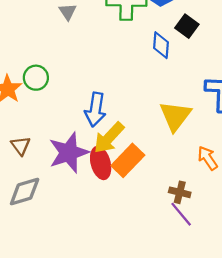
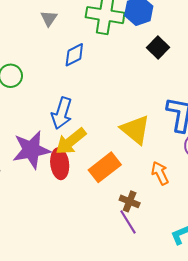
blue diamond: (161, 45) -> (74, 55), moved, turned 50
yellow triangle: (175, 116) -> (135, 130), turned -36
orange rectangle: (128, 160) -> (105, 167), moved

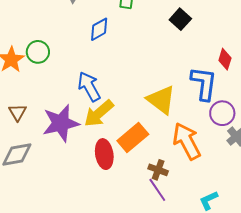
blue arrow: (62, 113) -> (89, 86), turned 136
red ellipse: (60, 164) -> (104, 154), moved
orange arrow: (160, 173) -> (187, 141), size x1.6

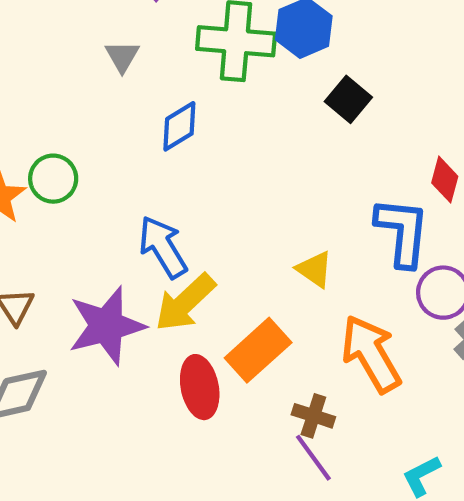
yellow triangle: (161, 100) -> (315, 269), size x0.6

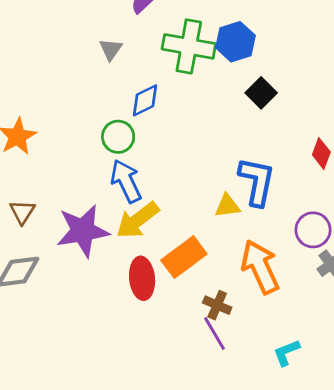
green circle: (53, 179) -> (118, 137), moved
blue L-shape: (402, 232) -> (257, 181), moved
yellow triangle: (315, 269) -> (227, 206), turned -48

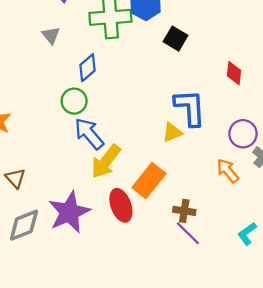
purple star: (83, 231) -> (69, 212), moved
orange arrow: (260, 267) -> (228, 171), moved, size x0.6

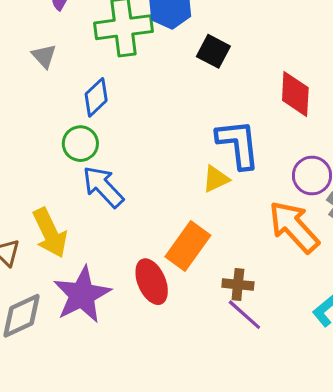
red diamond: (234, 73) -> (295, 94), size x1.4
yellow arrow: (106, 161) -> (50, 233), moved, turned -60
orange arrow: (228, 171) -> (294, 227), size x1.6

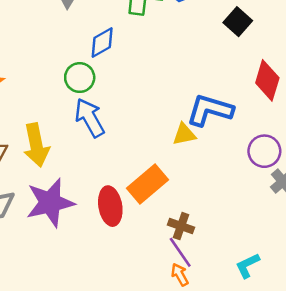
black square: (213, 51) -> (238, 22), moved
blue L-shape: (238, 144) -> (210, 110), turned -81
orange arrow: (294, 227) -> (180, 275), moved, size x0.5

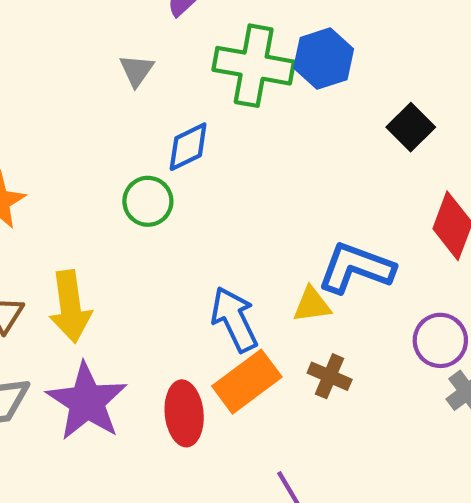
blue arrow: (90, 118) -> (234, 319), moved
purple star: (50, 203) -> (87, 402), turned -30
brown cross: (181, 226) -> (330, 376), moved

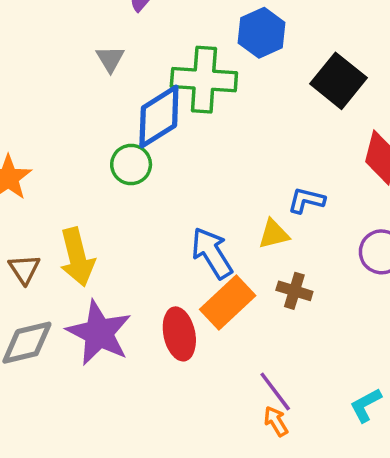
green cross: (254, 66) -> (204, 80), moved
black square: (411, 127) -> (338, 81), size x1.4
blue diamond: (188, 147) -> (159, 117), size x1.5
blue L-shape: (356, 268) -> (306, 200), size x0.6

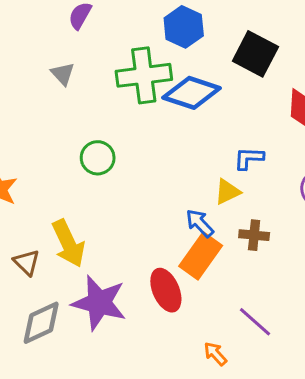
blue diamond: (159, 117) -> (192, 93), moved, turned 62
blue arrow: (212, 253) -> (200, 223), moved, size x0.7
orange arrow: (276, 421) -> (215, 354), moved

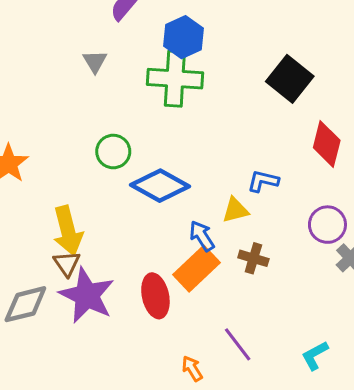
blue hexagon: (184, 27) -> (184, 37), moved
blue diamond: (192, 93) -> (160, 186), moved
brown triangle: (27, 262) -> (67, 264), moved

